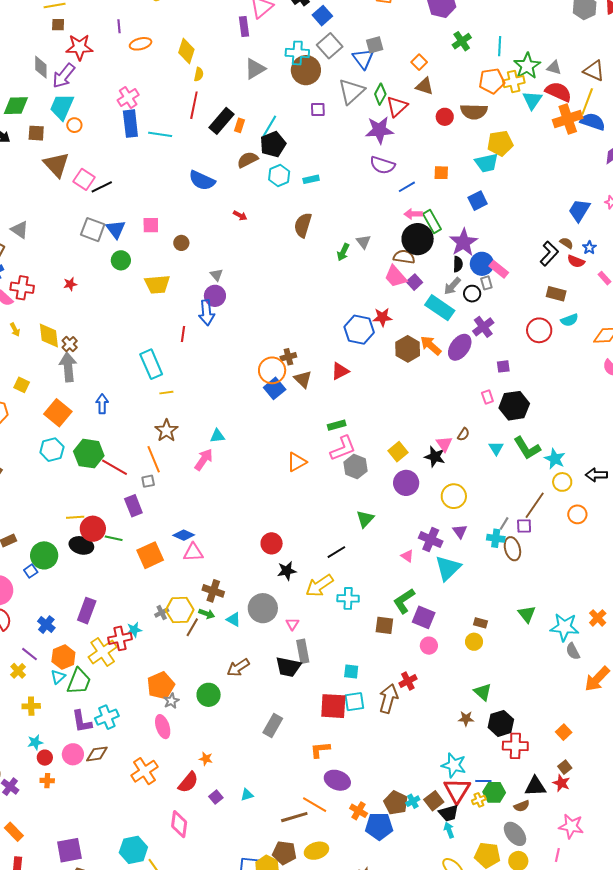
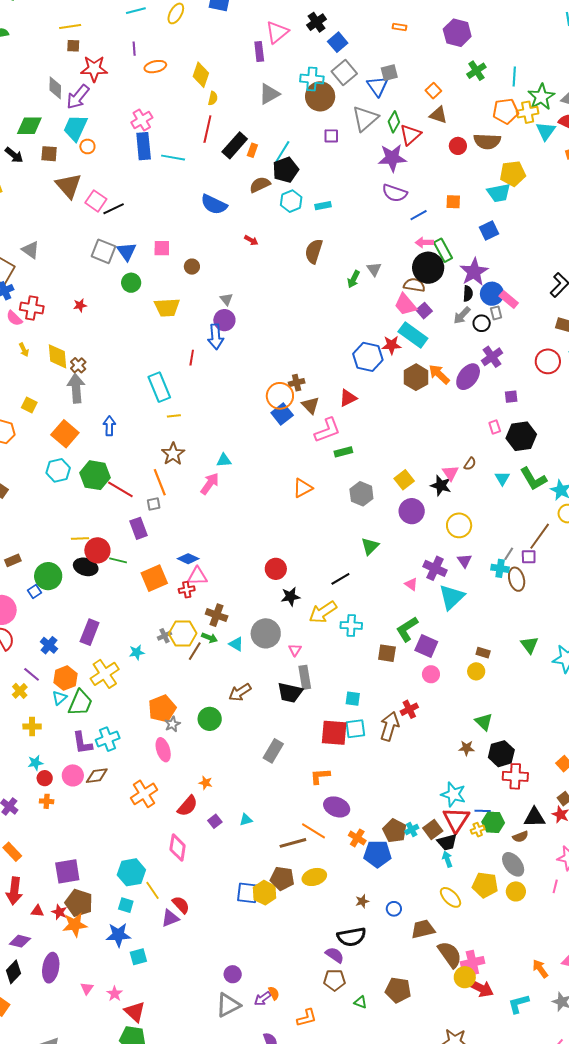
cyan rectangle: (440, 308) -> (413, 335), moved
pink L-shape: (343, 448) -> (327, 430), moved
red cross: (120, 638) -> (187, 590), moved, size x0.7

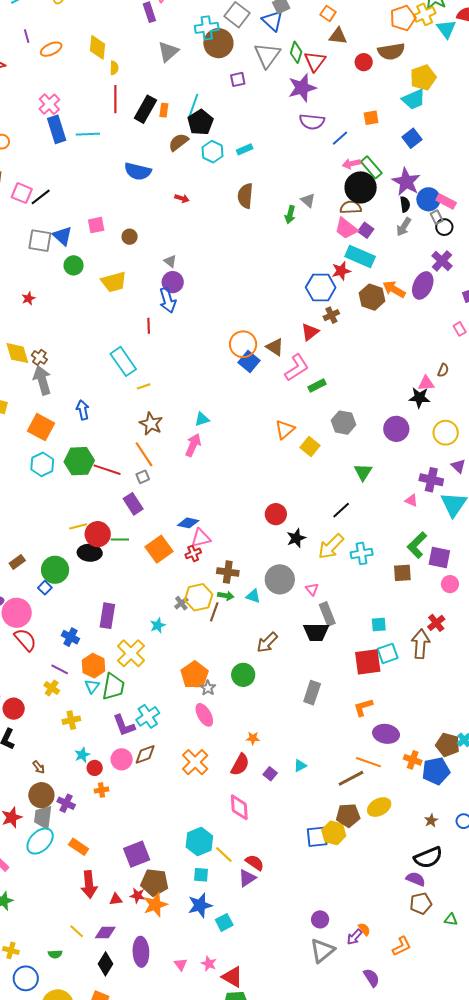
black circle: (482, 323) -> (444, 227), moved
brown cross: (297, 383) -> (331, 315), moved
pink triangle: (450, 473) -> (426, 383), turned -48
yellow square: (404, 480) -> (310, 447), moved

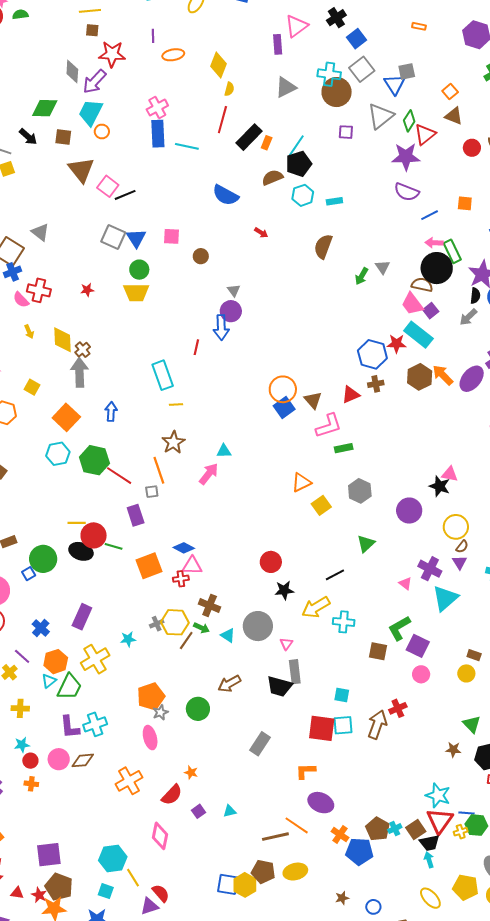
yellow trapezoid: (114, 282) -> (136, 292), moved
brown semicircle: (443, 370) -> (462, 547), moved

